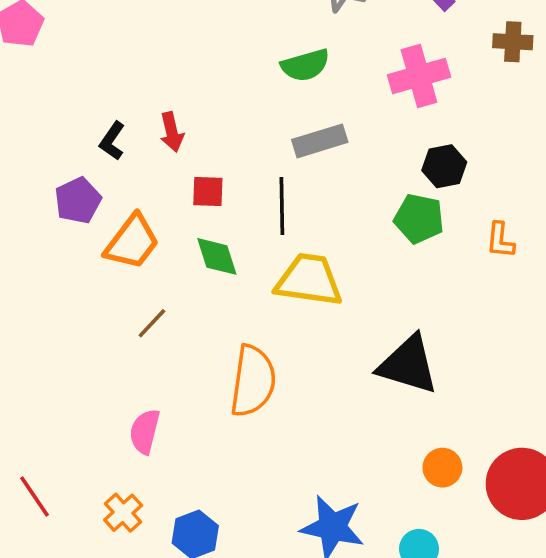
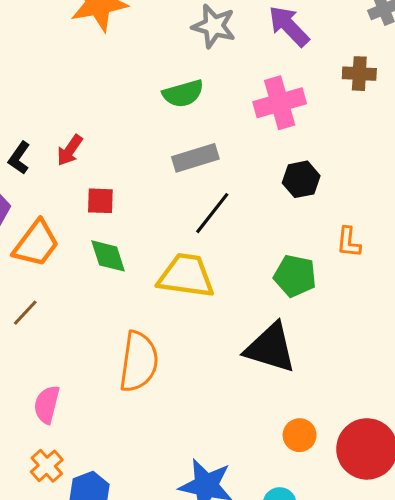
red arrow: (172, 132) -> (70, 150), turned 48
black line: (282, 206) -> (212, 213), moved, turned 39
green pentagon: (419, 219) -> (295, 276), moved
brown line: (152, 323) -> (25, 313), moved
orange cross: (123, 513) -> (47, 466), moved

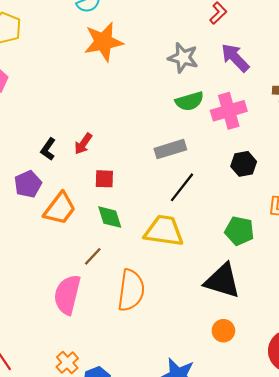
green semicircle: (183, 94) -> (189, 101), moved
brown line: (25, 313) -> (93, 256), moved
pink semicircle: (47, 405) -> (67, 295), moved, size x1.5
orange circle: (300, 435) -> (223, 331), moved

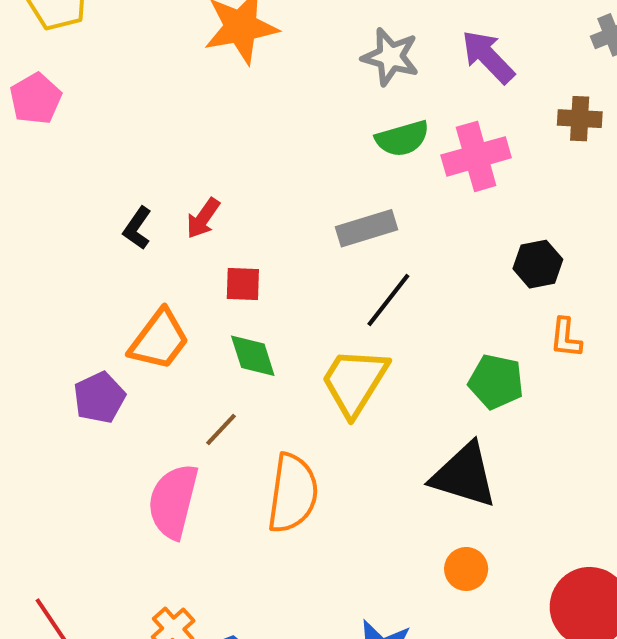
black hexagon: (244, 164) -> (538, 264), moved
purple pentagon: (28, 184) -> (99, 398), moved
yellow trapezoid: (164, 231) -> (354, 382), turned -66

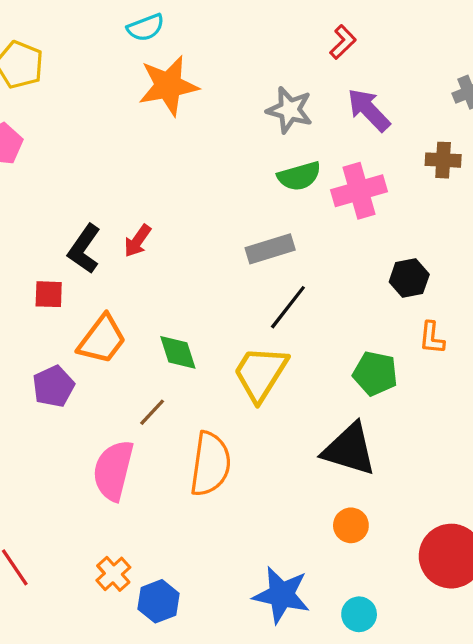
black L-shape: (137, 228) -> (84, 249), size x1.4
red square: (243, 284) -> (49, 294), moved

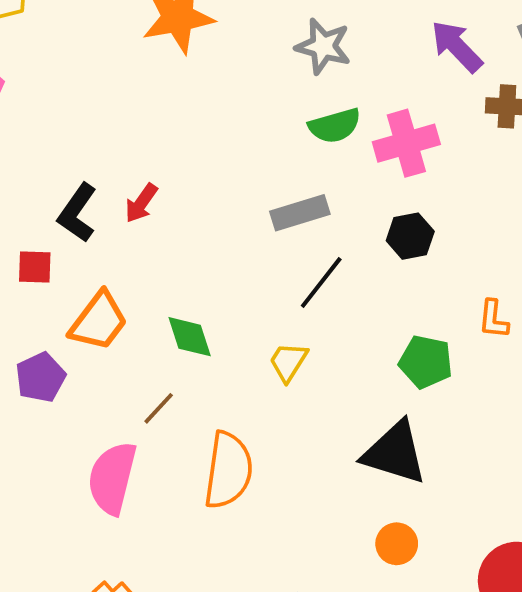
purple arrow: (369, 110) -> (457, 46), moved
black hexagon: (409, 278) -> (410, 236), moved
yellow trapezoid: (260, 373) -> (288, 362), size x0.6

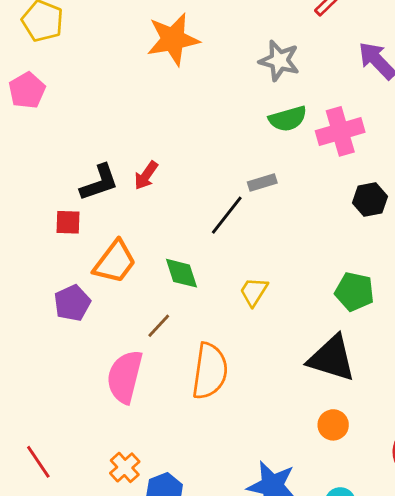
black L-shape: (77, 213) -> (99, 183), turned -144
gray rectangle: (300, 213) -> (262, 183), size x0.7
black hexagon: (410, 236) -> (370, 200), moved
black line: (321, 282) -> (227, 215), moved

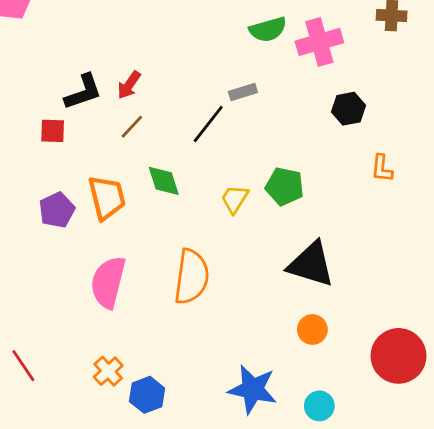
orange trapezoid: (115, 262) -> (107, 198), moved, turned -51
green pentagon: (354, 292) -> (285, 186), moved
brown line: (159, 326) -> (132, 127), moved

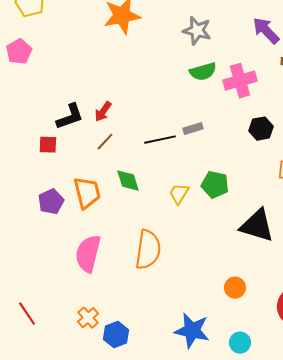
gray rectangle: (243, 92) -> (193, 129), moved
black line: (208, 124) -> (160, 140), turned 40
black triangle: (311, 264) -> (257, 226), moved

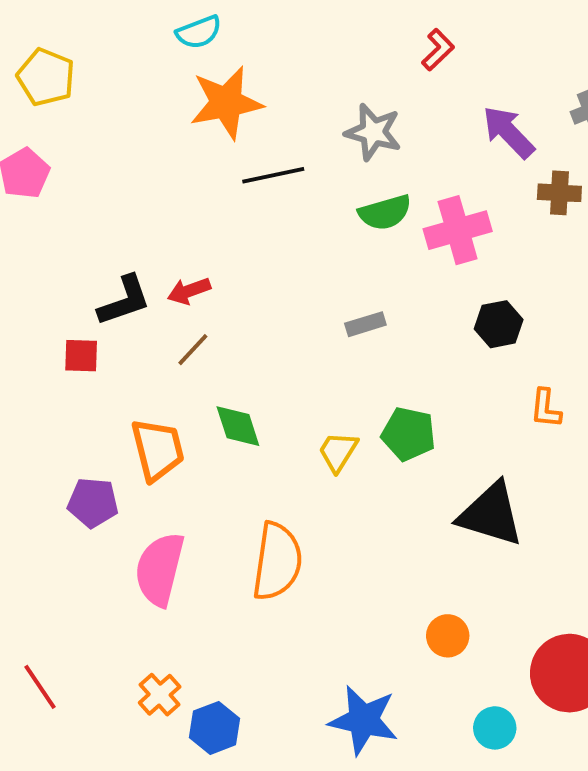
red arrow: (103, 112) -> (189, 291), turned 35
black line: (160, 140) -> (273, 175), moved
purple pentagon: (51, 202) -> (93, 503), moved, turned 30
cyan circle: (240, 343) -> (495, 728), moved

